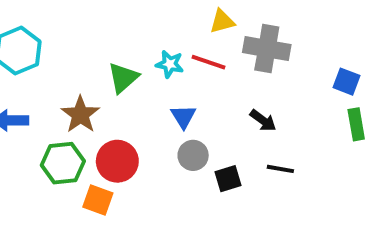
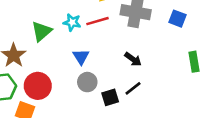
red line: (209, 62) -> (97, 21), turned -35
blue square: (346, 82) -> (177, 19), moved
black line: (280, 169) -> (133, 88), moved, turned -48

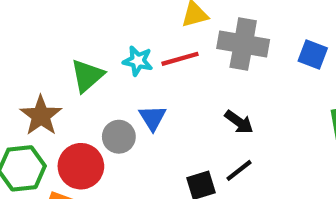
gray circle: (87, 82) -> (119, 137), moved

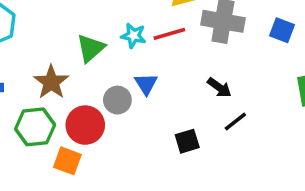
black line: (239, 170) -> (235, 121), moved

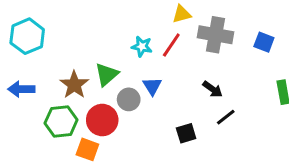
red line: (169, 34) -> (171, 45), turned -40
green triangle: (91, 48) -> (107, 74), moved

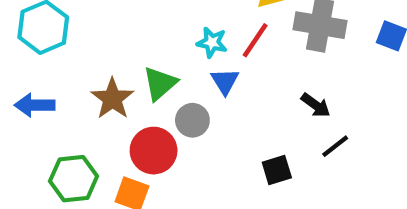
blue triangle: (152, 86) -> (225, 81), moved
green hexagon: (61, 121) -> (74, 179), moved

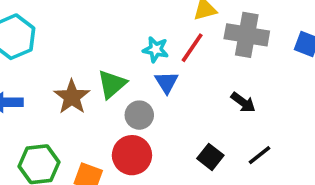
black line: (335, 146) -> (260, 155), moved
red circle: (154, 151) -> (132, 155), moved
black square: (277, 170) -> (210, 157), turned -35

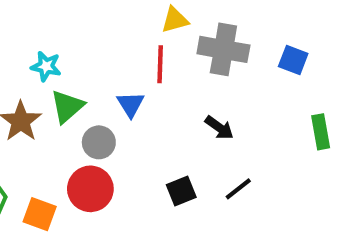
red line: (192, 48) -> (160, 64), turned -32
cyan star: (156, 49) -> (46, 66), moved
black square: (210, 157) -> (181, 191), turned 30

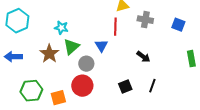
gray cross: (223, 49) -> (145, 20), size x0.7
black line: (238, 189) -> (152, 86), turned -32
orange square: (40, 214) -> (58, 98), turned -35

